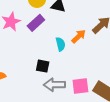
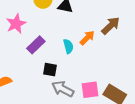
purple rectangle: (36, 23) -> (36, 45), moved
gray arrow: (54, 85) -> (63, 89), turned 30

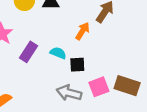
cyan semicircle: (68, 46) -> (58, 53), moved, turned -40
black square: (50, 70) -> (77, 65), moved

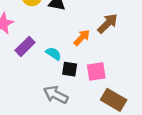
pink square: (99, 87) -> (96, 71), moved

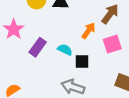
pink square: (96, 71) -> (112, 44), moved

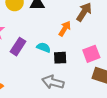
pink square: (112, 44) -> (91, 54), moved

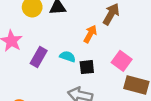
pink square: (91, 54) -> (122, 61), turned -30

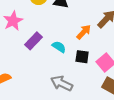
black square: (87, 67) -> (82, 57), moved

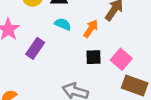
cyan semicircle: (59, 47) -> (63, 24), moved

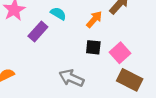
cyan semicircle: (63, 24) -> (58, 14), moved

